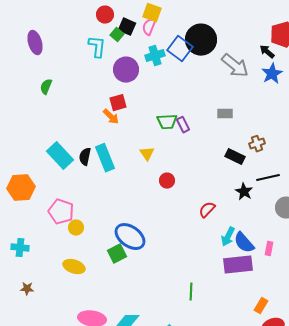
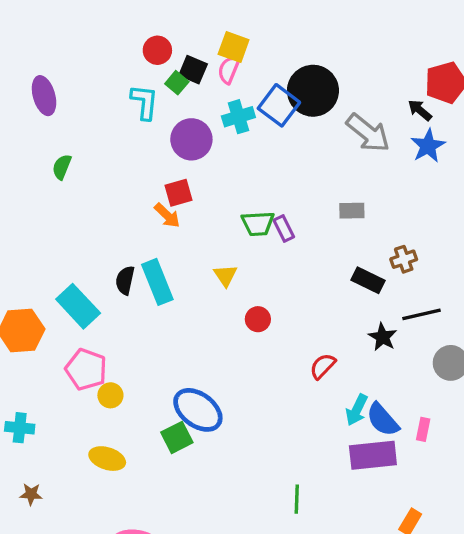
cyan rectangle: (60, 156) -> (78, 306), moved

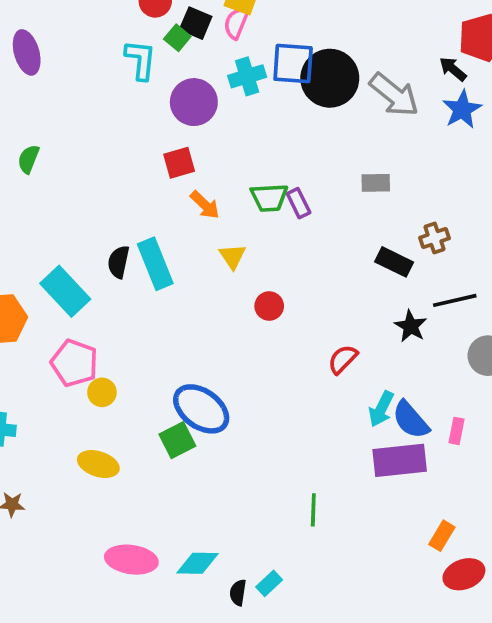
black circle: (313, 91) -> (330, 78), moved
blue square: (279, 105) -> (293, 63), turned -33
green semicircle: (62, 167) -> (28, 159), moved
orange arrow: (167, 215) -> (205, 205), moved

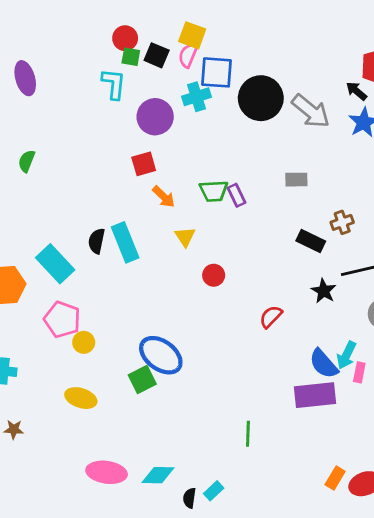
green square: (177, 38) -> (131, 57), moved, turned -30
blue square: (293, 63) -> (217, 72), moved
cyan arrow: (381, 409) -> (346, 355), moved
orange rectangle: (442, 536) -> (335, 478), moved

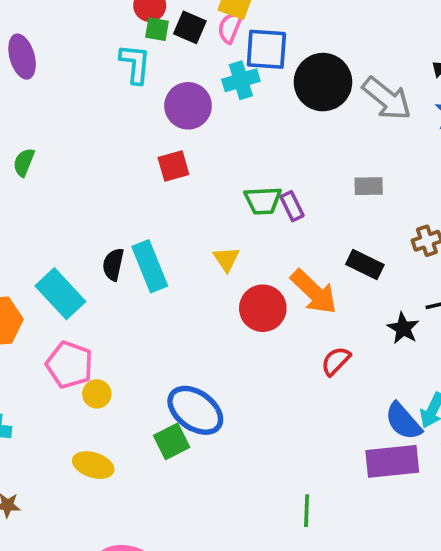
orange arrow: (164, 197) -> (314, 292), moved, size x1.6
black rectangle: (311, 241) -> (365, 264), moved
red circle: (214, 275) -> (263, 308), size x1.6

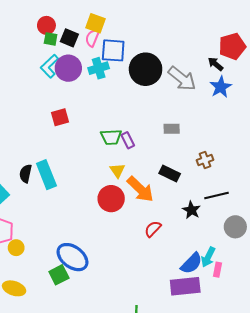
cyan L-shape: (135, 64) -> (50, 66), moved, turned -140
purple circle: (188, 106) -> (68, 68), moved
yellow triangle: (226, 259) -> (117, 170), moved
blue semicircle: (403, 421) -> (191, 263), turned -95

